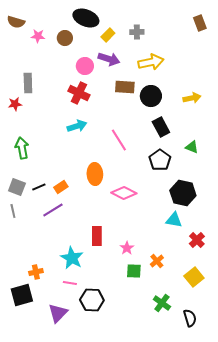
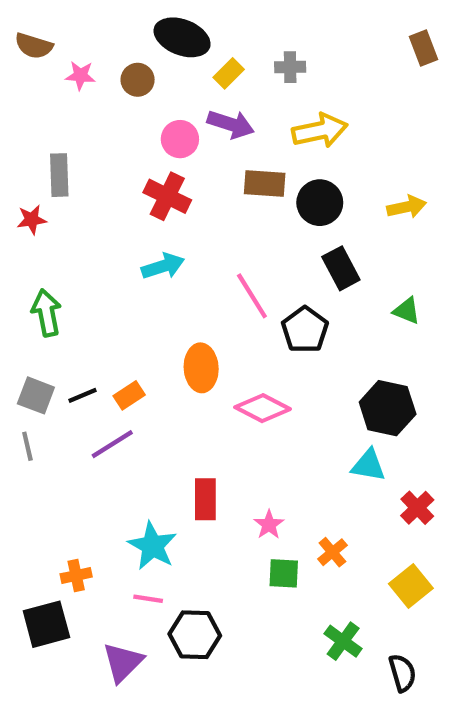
black pentagon: (160, 160) -> (305, 330), moved

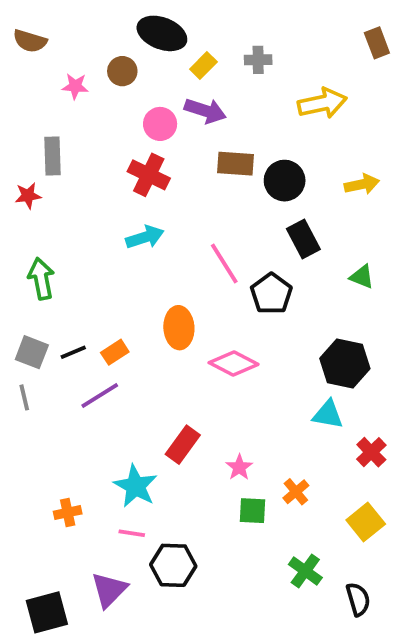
pink star: (80, 76) -> (75, 86), moved
yellow arrow: (320, 131) -> (322, 103), moved
red rectangle: (205, 499) -> (183, 445), turned 36
black square: (46, 624) -> (47, 612), moved

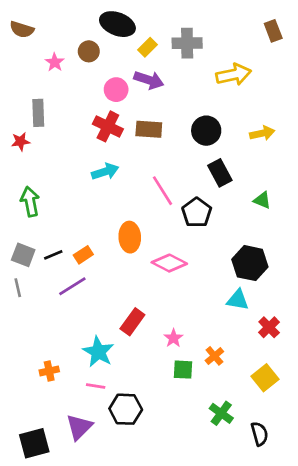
gray cross: (258, 60) -> (187, 43), size x1.5
pink star: (75, 86) -> (55, 62), turned 30
brown rectangle: (235, 164) -> (149, 129), moved

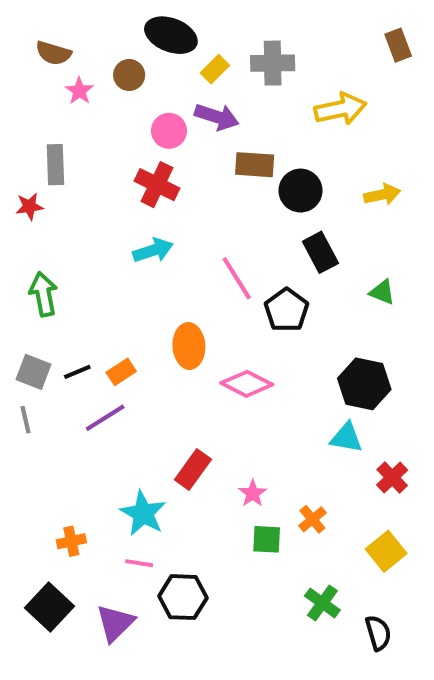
brown semicircle: (22, 30) -> (53, 53), moved
brown rectangle: (149, 129) -> (255, 165), moved
black square: (34, 443) -> (49, 607), moved, turned -32

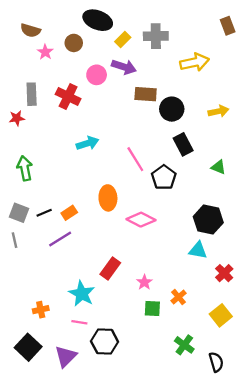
red cross: (157, 185) -> (68, 96), moved

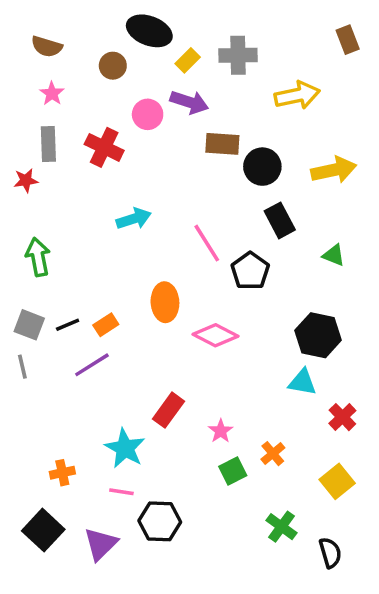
pink star: (45, 52) -> (52, 93), moved
yellow arrow: (218, 111) -> (334, 170), size x1.4
green square: (152, 308) -> (233, 471), turned -30

